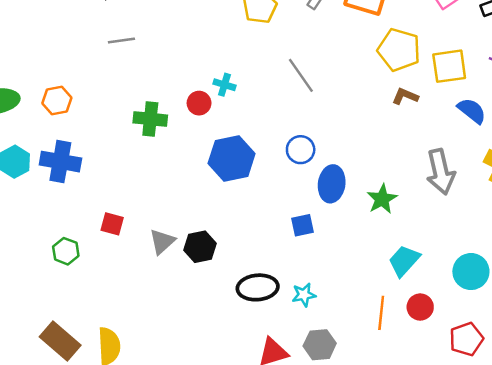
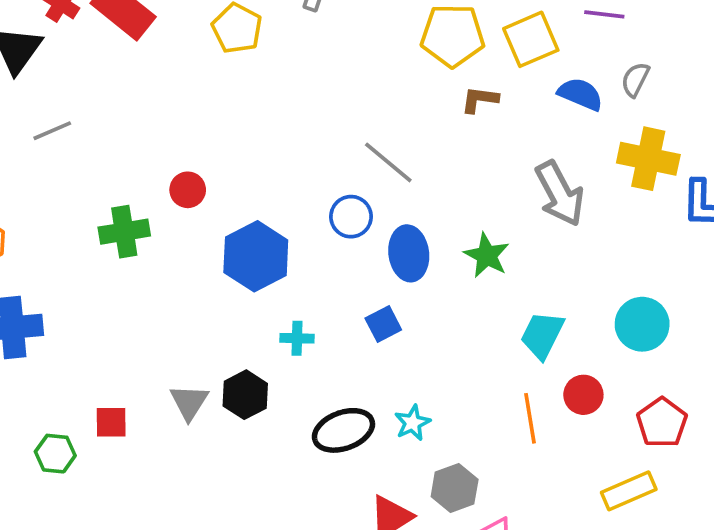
gray line: (301, 75) -> (388, 162), moved
cyan cross: (224, 85) -> (297, 338), moved
red square: (112, 224) -> (111, 422), moved

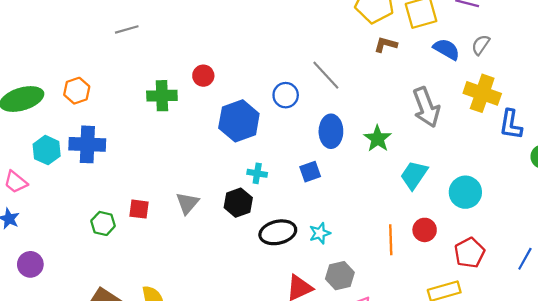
blue circle: (351, 217) -> (286, 95), moved
cyan trapezoid: (542, 335) -> (414, 175), moved
black hexagon: (245, 395) -> (238, 203), moved

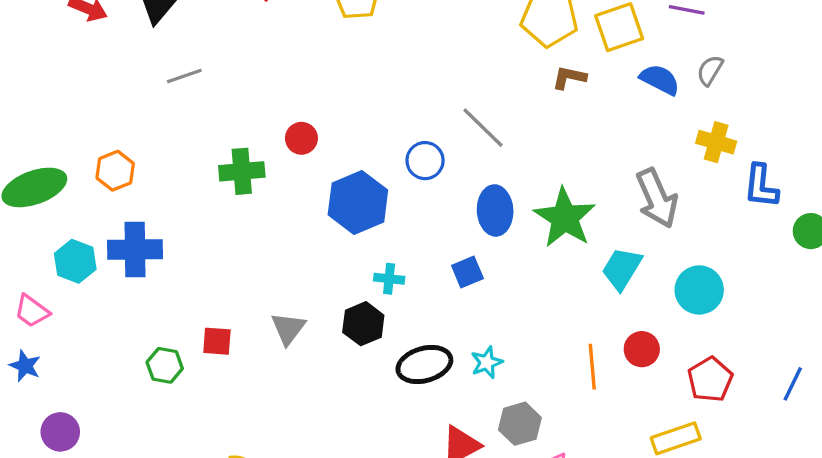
yellow cross: (482, 93) -> (716, 142), size x0.7
gray arrow: (426, 107) -> (657, 198), moved
green star: (378, 139) -> (565, 218), size x1.5

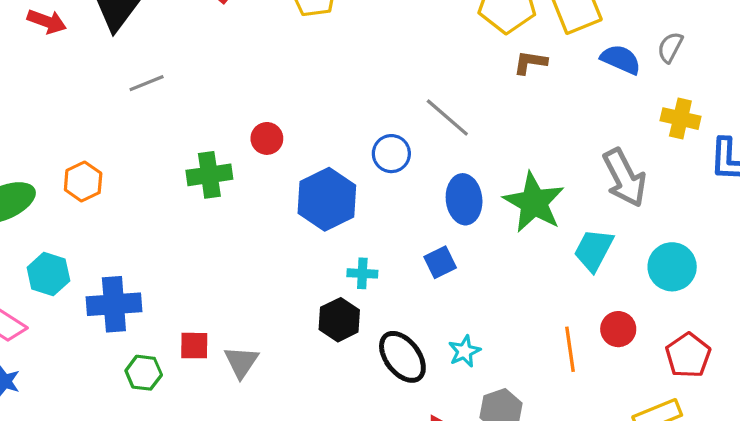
blue cross: (135, 250) -> (114, 304), moved
gray triangle: (288, 329) -> (241, 362), moved
black ellipse: (424, 365) -> (402, 357), turned 72

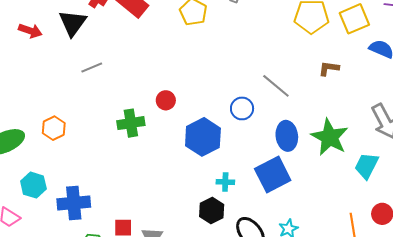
brown L-shape: (530, 62) -> (329, 68), moved
blue square: (440, 262) -> (273, 175), size x1.8

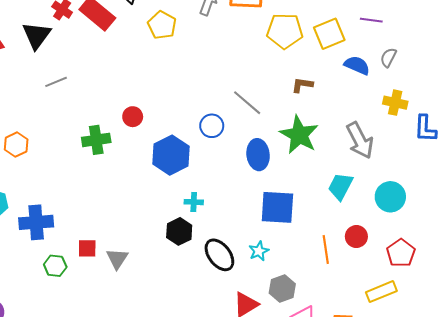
green star: (330, 137) -> (299, 135), moved
blue square: (273, 175) -> (277, 207), moved, turned 30

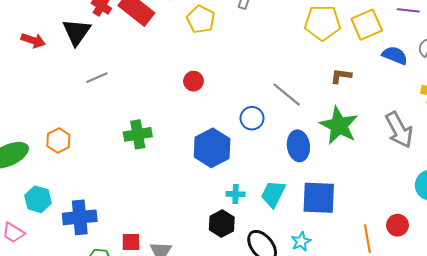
red circle: (133, 117) -> (193, 81), moved
cyan trapezoid: (340, 186) -> (273, 194), moved

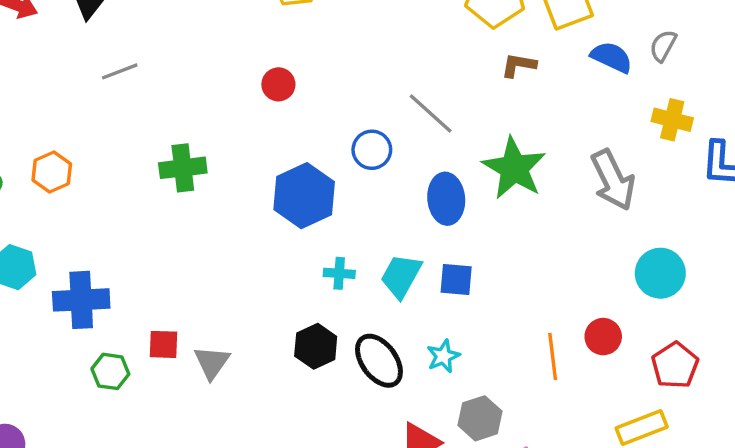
brown L-shape: (341, 76) -> (519, 65), moved
blue square: (319, 198) -> (456, 279), moved, size x0.6
black hexagon: (222, 224) -> (316, 346), moved

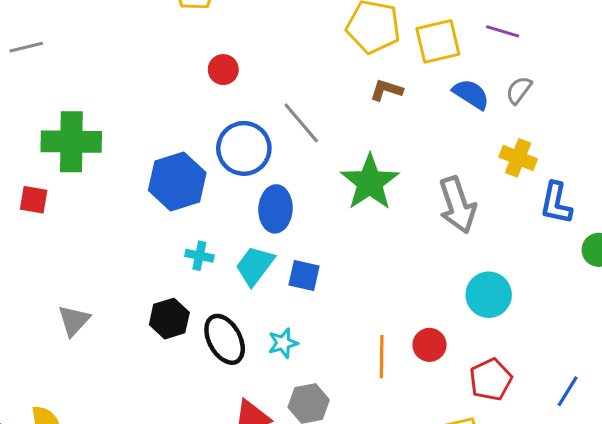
red circle: (278, 84) -> (223, 70), moved
blue circle: (372, 150) -> (244, 148), size x1.5
green cross: (183, 168) -> (71, 142), size x1.4
blue ellipse: (446, 199) -> (275, 209), moved
red square: (163, 344) -> (34, 200), moved

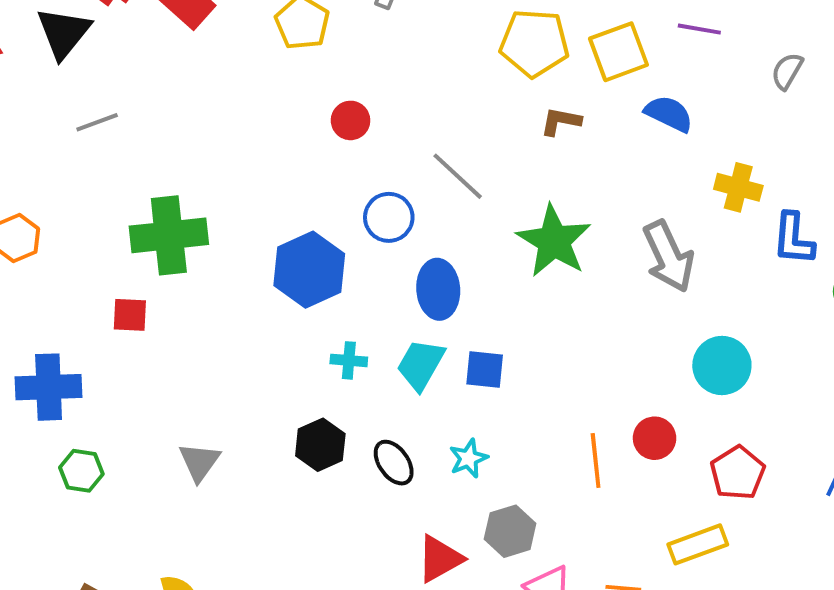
gray semicircle: (519, 90) -> (787, 71), moved
blue circle: (244, 148) -> (389, 217), size x0.7
black ellipse: (225, 339) -> (394, 463), size x0.7

